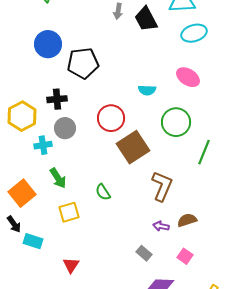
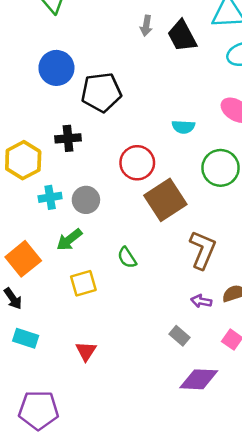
gray circle: (65, 128) -> (86, 200), moved
green arrow: (58, 178) -> (69, 240), turned 85
cyan rectangle: (33, 241) -> (26, 338), moved

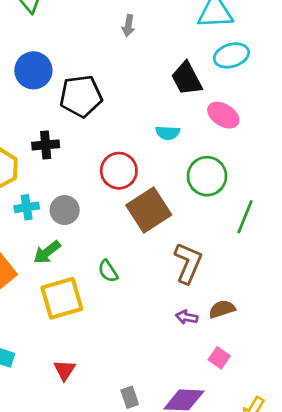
black trapezoid: (182, 36) -> (187, 78), moved
yellow square: (83, 283) -> (62, 298), size x1.5
gray rectangle: (180, 336) -> (130, 397), moved, turned 30

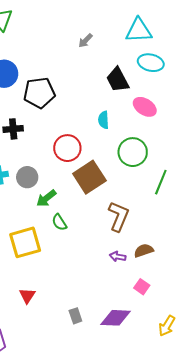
gray arrow: (128, 26) -> (85, 41), moved, turned 35
cyan ellipse: (231, 55) -> (151, 63), turned 30
cyan semicircle: (168, 133) -> (104, 120), turned 84
green arrow: (47, 252) -> (46, 198), moved

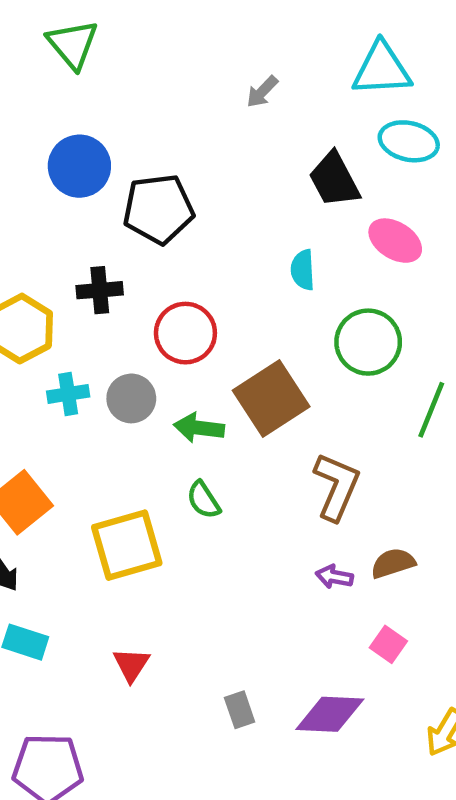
red circle: (67, 148) -> (185, 333), moved
green arrow: (46, 198) -> (199, 428), moved, turned 45

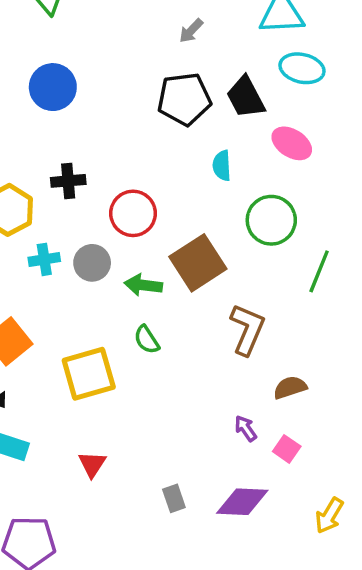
black pentagon: (158, 209) -> (184, 99), moved
purple arrow: (334, 577) -> (246, 428), moved, turned 44

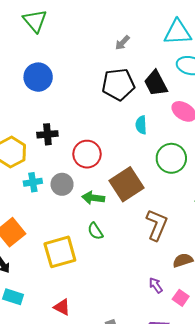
red triangle: (92, 464) -> (62, 307), turned -36

